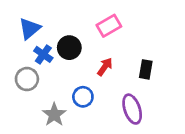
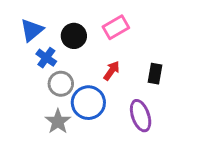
black circle: (69, 48) -> (74, 36), moved
gray circle: (27, 79) -> (61, 84), moved
blue circle: (83, 97) -> (88, 103), size x1.5

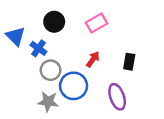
blue triangle: (32, 30) -> (15, 36), moved, turned -35
black circle: (74, 36) -> (54, 22), moved
gray star: (58, 121) -> (48, 102), turned -30

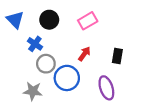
blue triangle: (15, 36) -> (15, 20), moved
gray star: (48, 102) -> (33, 91), moved

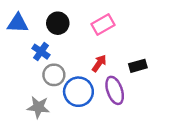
blue triangle: (15, 20) -> (18, 23), turned -42
black rectangle: (117, 56) -> (138, 66), turned 64
purple ellipse: (106, 88) -> (115, 90), moved

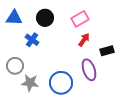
red arrow: (99, 63) -> (84, 40), moved
gray circle: (54, 75) -> (15, 66), moved
blue circle: (78, 92) -> (61, 83), moved

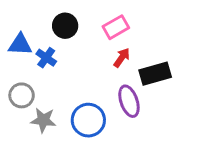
blue triangle: (14, 18) -> (20, 45), moved
black rectangle: (107, 51) -> (155, 74), size x1.5

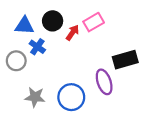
blue triangle: (20, 45) -> (24, 26), moved
red arrow: (122, 58) -> (72, 33), moved
gray circle: (22, 95) -> (16, 61), moved

